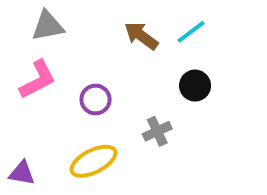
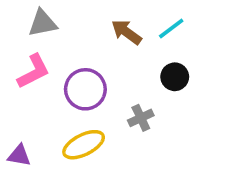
purple circle: (95, 99) -> (85, 89), size x1.5

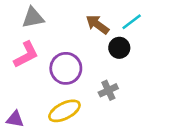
black circle: (175, 77) -> (119, 48), moved

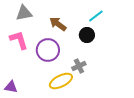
brown arrow: (97, 24) -> (58, 24), moved
pink L-shape: (26, 55) -> (19, 40), turned -80
yellow ellipse: (64, 111) -> (61, 81), moved

